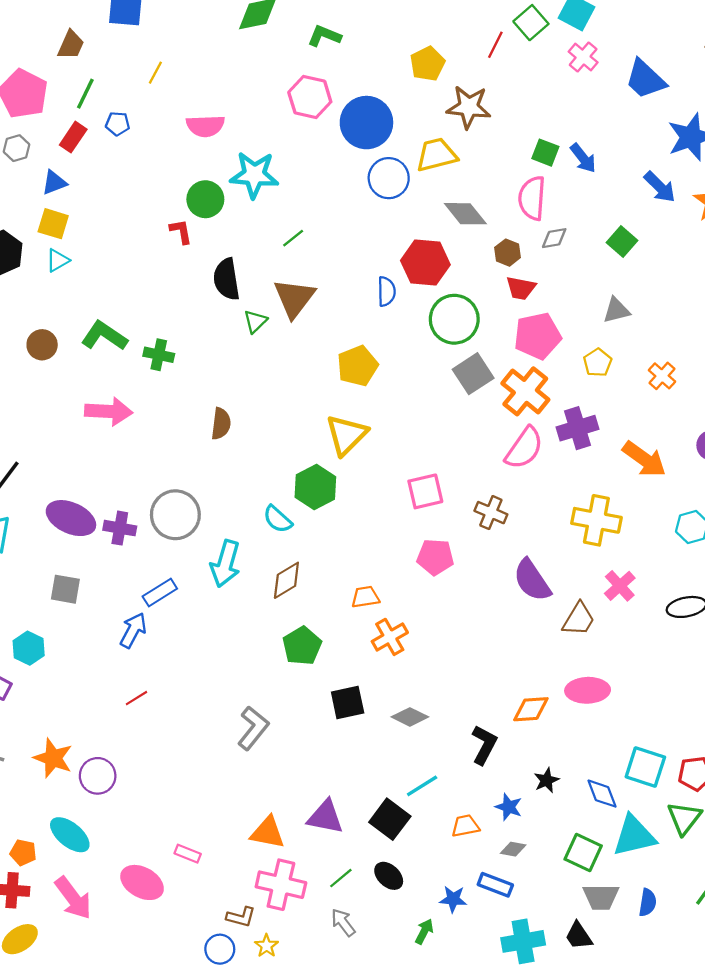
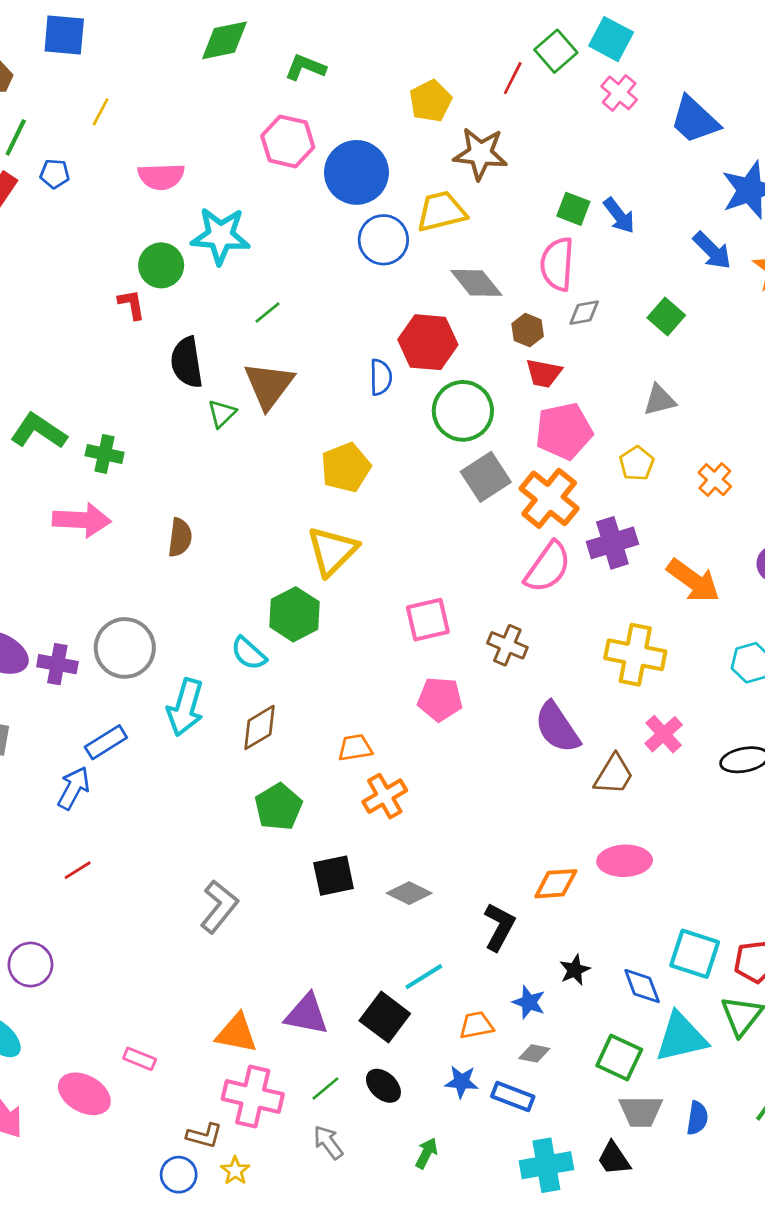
pink arrow: (109, 411) -> (82, 520), moved
blue star: (453, 899) -> (462, 1082), moved

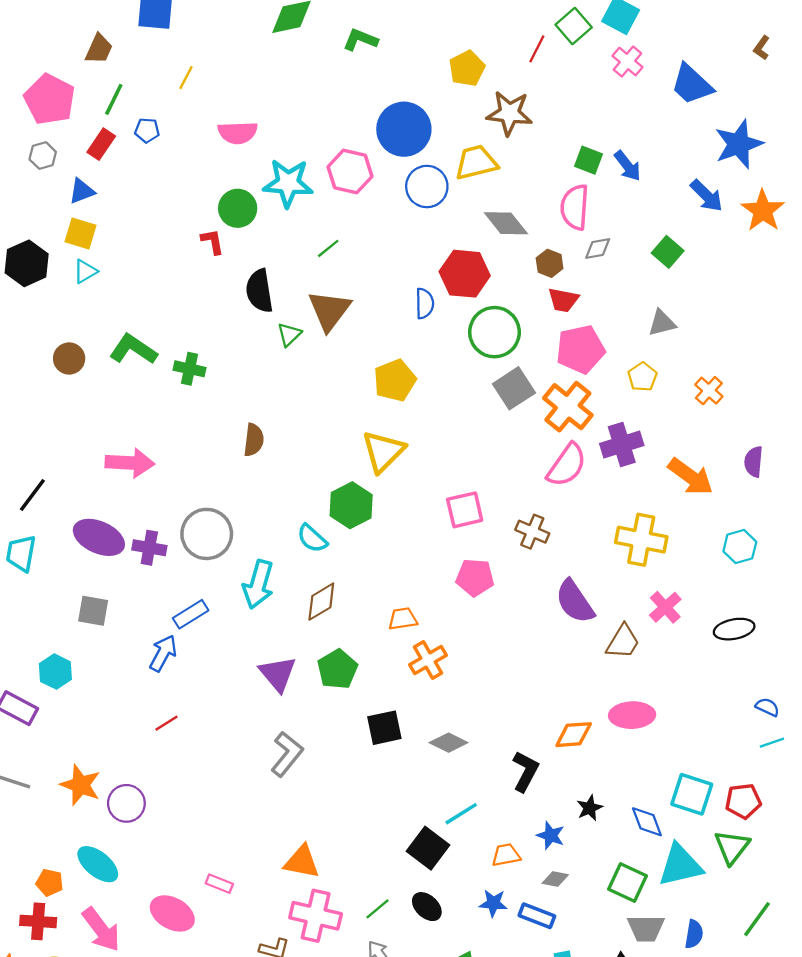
pink hexagon: (288, 141) -> (350, 172), moved
pink arrow: (82, 520) -> (130, 463), moved
purple triangle: (307, 1014) -> (278, 674), moved, turned 39

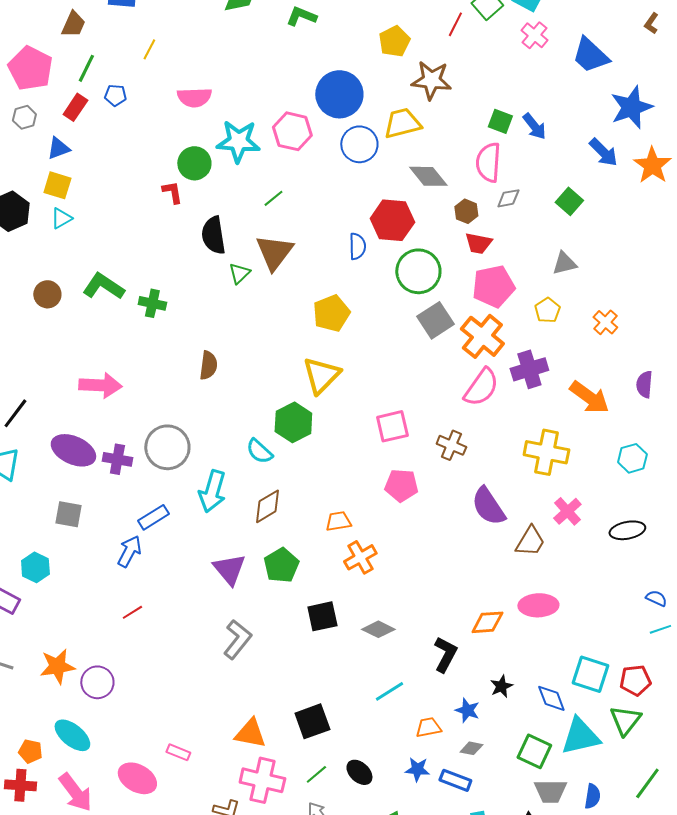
orange star: (81, 785) -> (57, 666), turned -30
black square: (428, 848) -> (312, 721), moved, turned 33

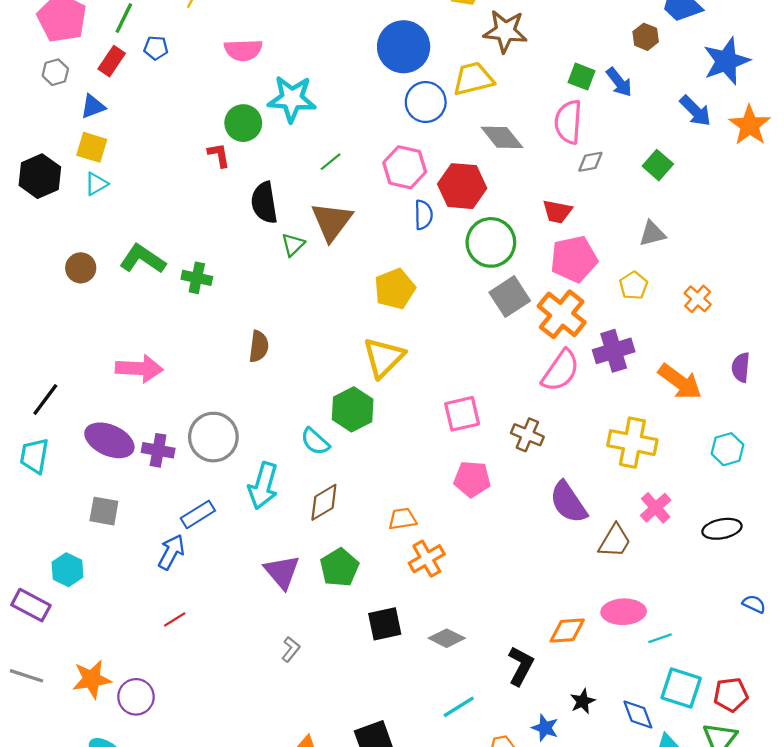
pink hexagon: (292, 131) -> (405, 167), moved
brown hexagon: (466, 211) -> (646, 37), moved
cyan line: (660, 629) -> (660, 638), moved
gray L-shape: (237, 639) -> (291, 649), size x0.6

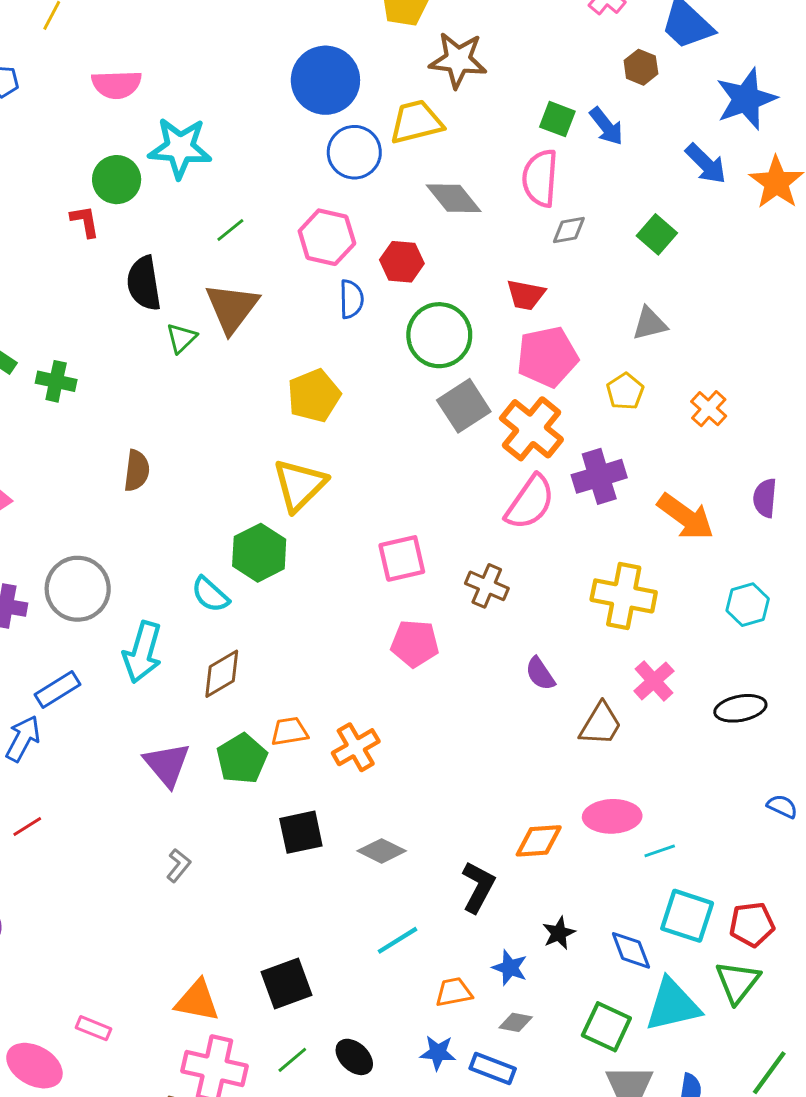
red hexagon: (462, 186) -> (402, 262), size x0.7
purple semicircle: (568, 502) -> (540, 674), size x0.6
orange trapezoid: (402, 519) -> (289, 731), moved

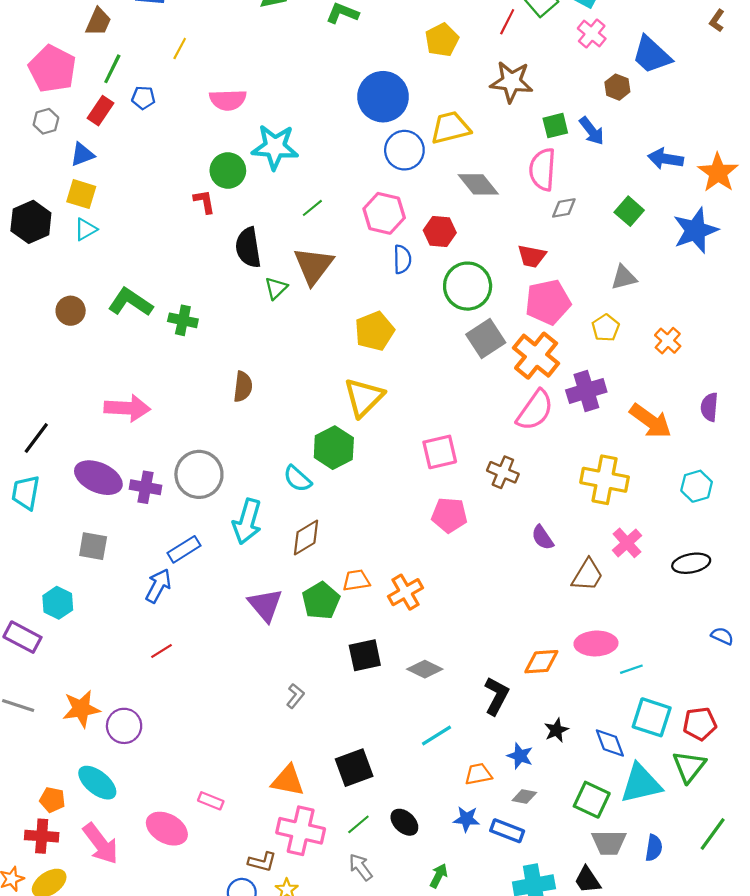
brown star: (458, 60) -> (511, 82), moved
blue star: (746, 99) -> (695, 230), moved
green square: (557, 119) -> (555, 126), turned -35
blue arrow: (706, 164) -> (666, 159), turned 144
gray L-shape: (179, 865) -> (295, 696), moved

